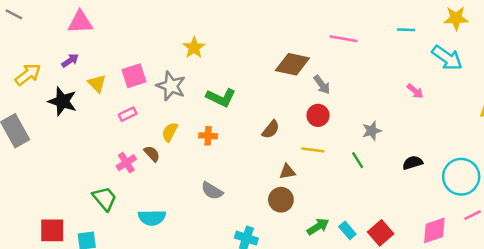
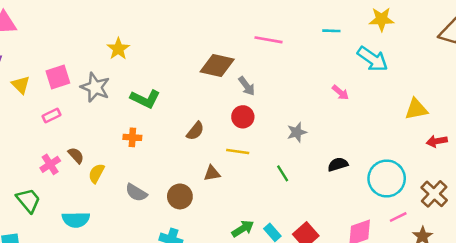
yellow semicircle: (170, 132) -> (96, 173), moved
green line: (358, 160) -> (283, 173), moved
brown circle: (281, 200) -> (180, 196), moved

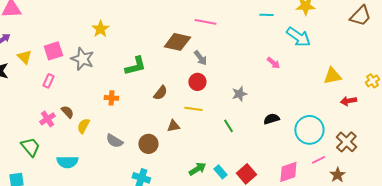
pink line: (269, 40) -> (205, 22), moved
green L-shape: (145, 99) -> (135, 66), moved, turned -40
pink rectangle: (51, 116) -> (48, 81), turned -40

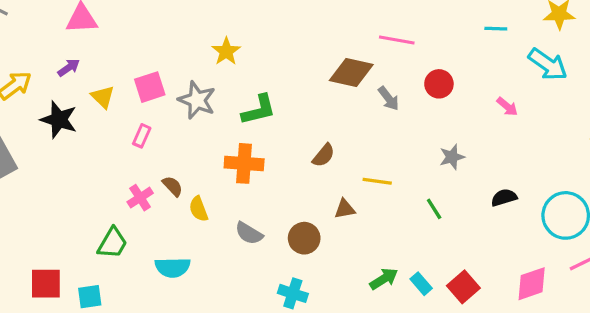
green L-shape: (135, 66) -> (259, 110), moved
red circle: (197, 82) -> (439, 84), moved
orange cross: (111, 98) -> (244, 163), size x1.6
yellow semicircle: (83, 126) -> (199, 209), turned -49
green trapezoid: (30, 147) -> (112, 243), turned 70

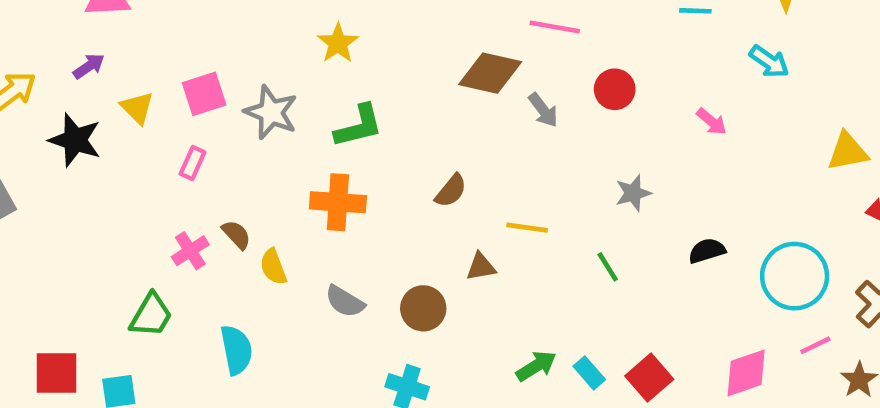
yellow star: (226, 51) -> (338, 43), moved
cyan arrow: (548, 64) -> (769, 62), size x0.7
cyan semicircle: (173, 267) -> (236, 350), turned -100

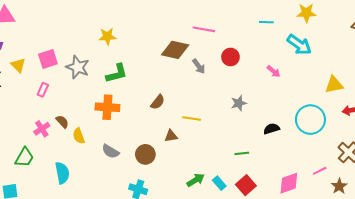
yellow star: (338, 43) -> (107, 36), turned 30
cyan arrow: (769, 62) -> (299, 45), size x1.4
green line: (608, 267) -> (242, 153), moved, turned -64
cyan circle: (795, 276) -> (310, 120), moved

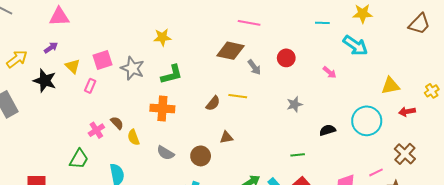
pink line: (204, 29) -> (249, 23), moved
pink rectangle: (43, 90) -> (90, 86), moved
yellow line: (192, 119) -> (238, 96), moved

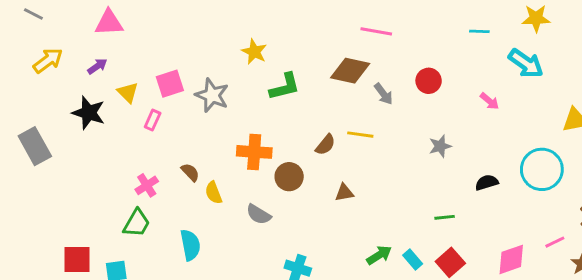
yellow star: (162, 37) -> (254, 52), turned 30
yellow arrow: (17, 59) -> (48, 60), moved
green L-shape: (172, 74) -> (285, 87), moved
pink cross: (96, 130) -> (147, 185), moved
brown circle: (201, 156) -> (289, 177), moved

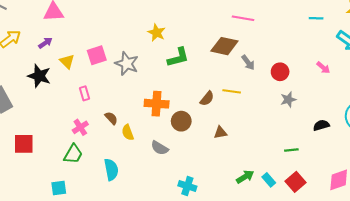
red circle: (429, 81) -> (280, 72), moved
pink rectangle: (153, 120) -> (84, 93), moved, turned -40
red square: (77, 259) -> (24, 144), moved

